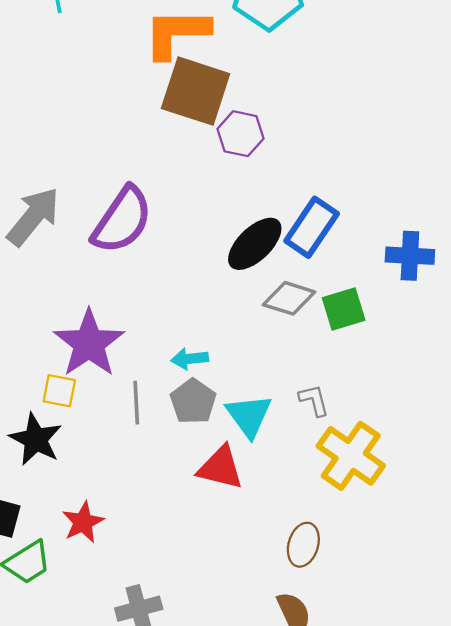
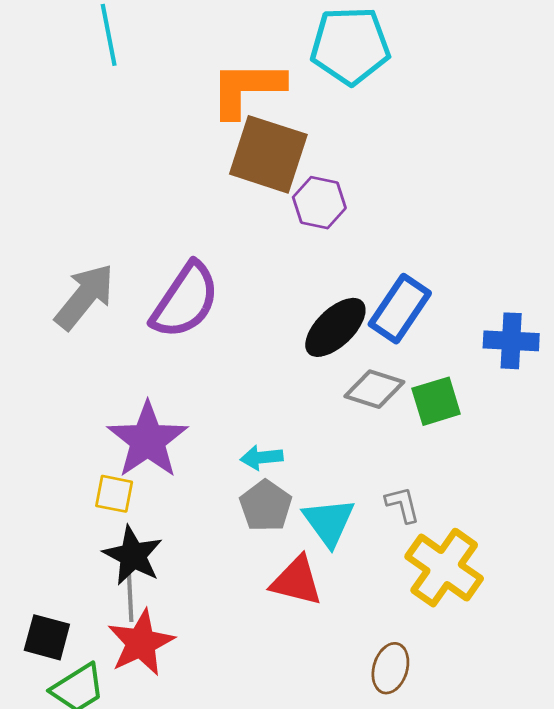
gray line: (136, 403) -> (130, 597), moved
black star: (36, 439) -> (133, 555), moved
red star: (83, 522) -> (141, 643), size x1.4

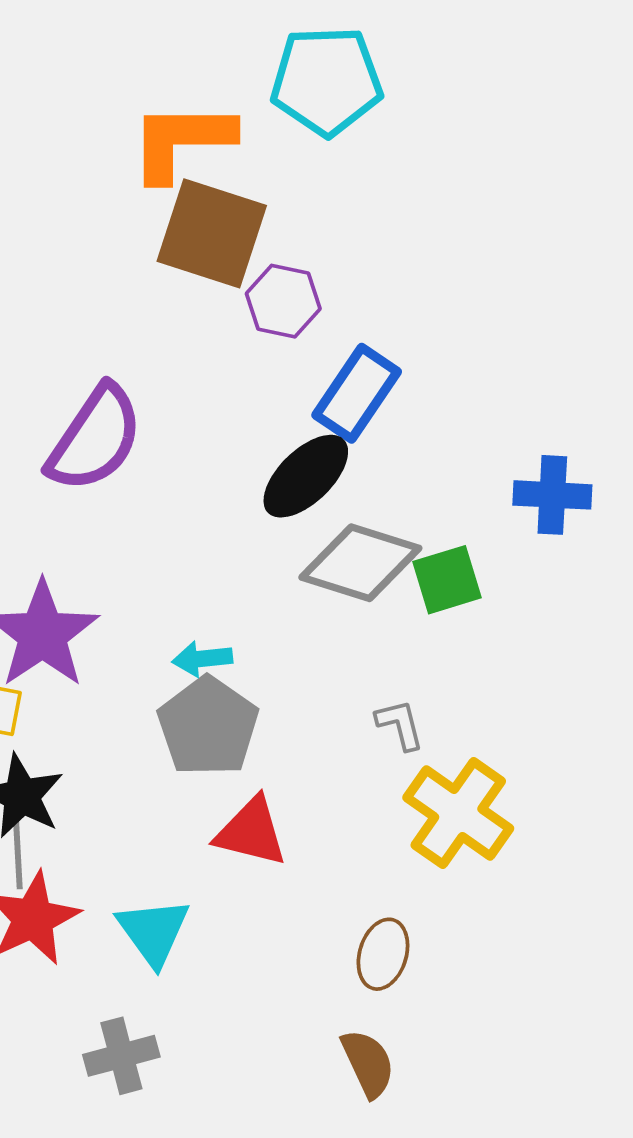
blue rectangle: (400, 309) -> (357, 393), moved
gray diamond: (374, 389) -> (360, 563), size x1.4
gray pentagon: (266, 506) -> (208, 726), size x1.4
cyan triangle: (329, 522) -> (153, 932), moved

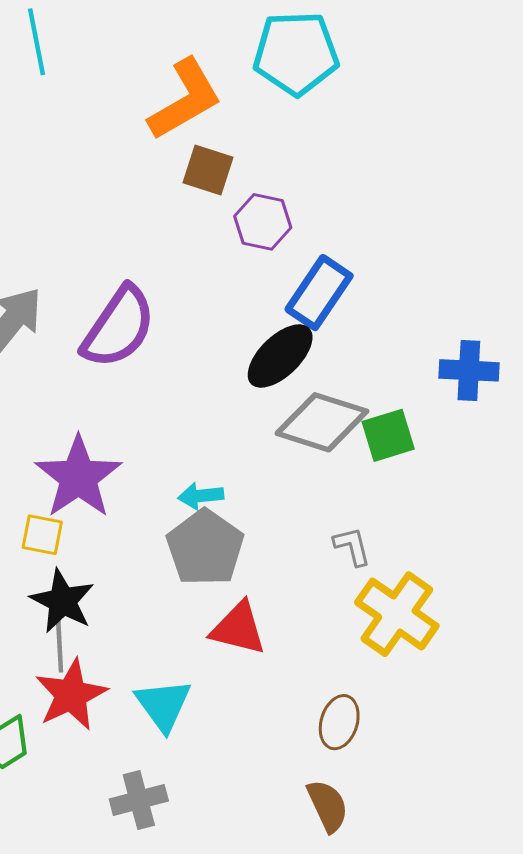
orange L-shape: (182, 141) -> (185, 99), turned 150
brown square: (212, 233) -> (208, 170), size x0.6

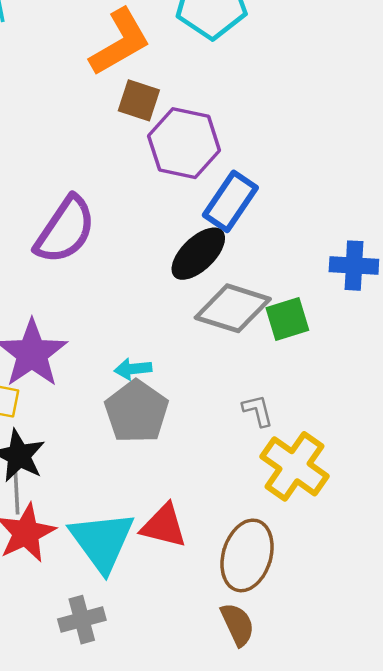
purple hexagon: (263, 222) -> (184, 143), size x1.5
red triangle: (238, 628) -> (164, 526), moved
cyan triangle: (163, 705) -> (102, 541), size x1.4
brown ellipse: (339, 722) -> (247, 555), size x1.6

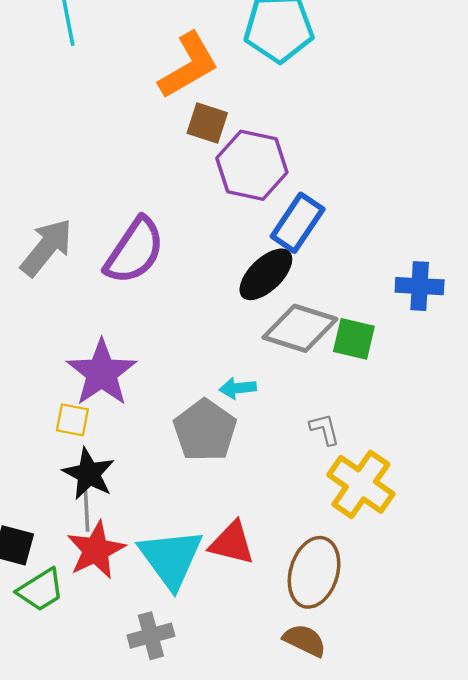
green square: (287, 319) -> (354, 339), turned 30
cyan arrow: (133, 369) -> (238, 388), moved
brown semicircle: (238, 624) -> (305, 640), turned -39

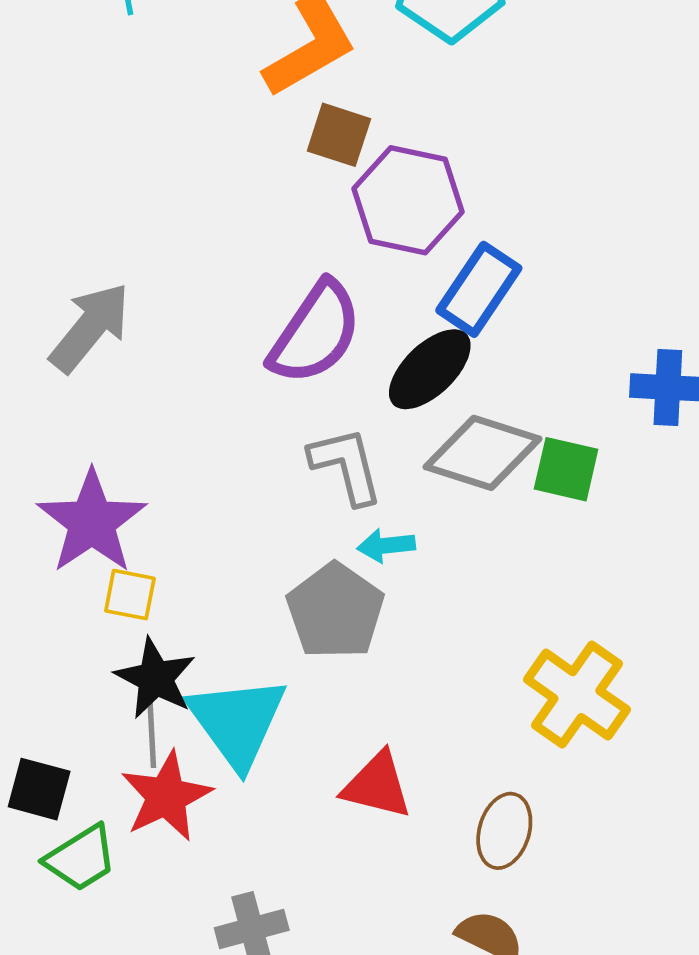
purple semicircle: (135, 251) -> (315, 333), moved
purple star: (102, 373) -> (92, 522), moved
gray L-shape: (325, 429) -> (346, 466), moved, size x1.6
cyan triangle: (171, 558) -> (237, 722), moved
brown ellipse: (314, 572) -> (504, 831), size x0.7

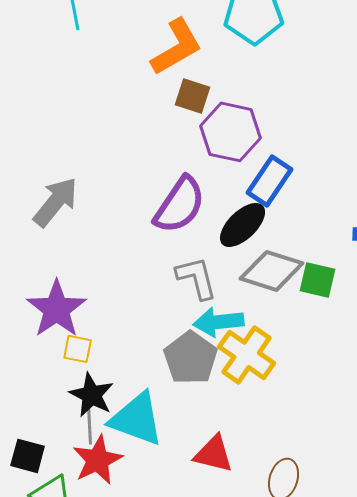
cyan arrow: (386, 546) -> (219, 322), size x1.6
yellow cross: (577, 695) -> (247, 355), moved
cyan triangle: (237, 722) -> (137, 419), turned -34

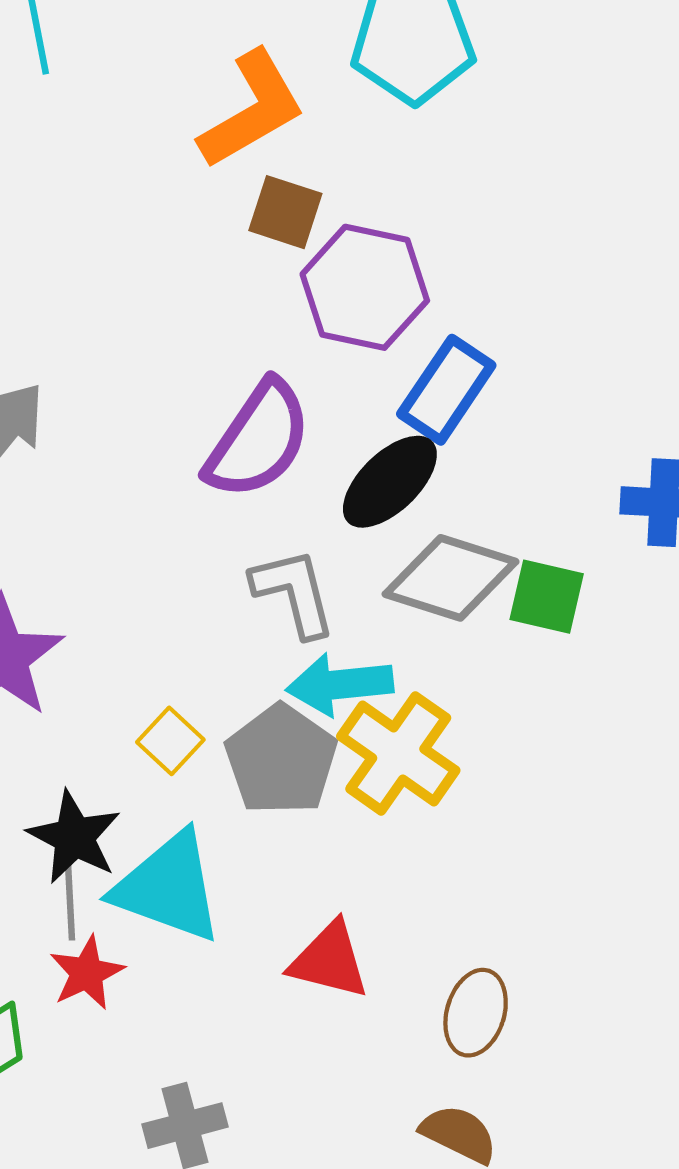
yellow square: (78, 349) -> (170, 741), moved, turned 32
red star: (98, 460) -> (87, 973), size x0.7

